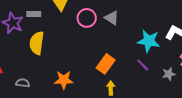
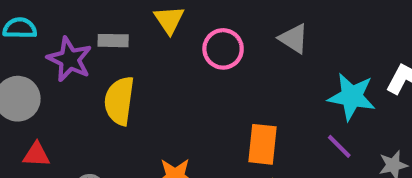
gray triangle: (112, 18) -> (294, 39), moved
orange rectangle: (106, 64) -> (262, 144), turned -30

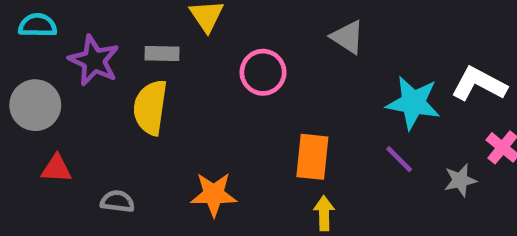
gray rectangle: (113, 41) -> (162, 53), moved
pink circle: (223, 49) -> (263, 72), moved

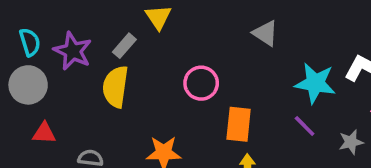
cyan semicircle: (38, 25) -> (30, 42), moved, turned 72
gray rectangle: (162, 53) -> (124, 46), turned -50
pink circle: (263, 72) -> (201, 83), moved

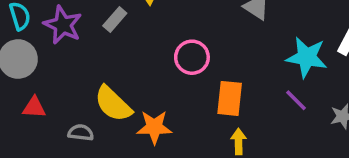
yellow semicircle: (115, 87) -> (113, 104), moved, turned -54

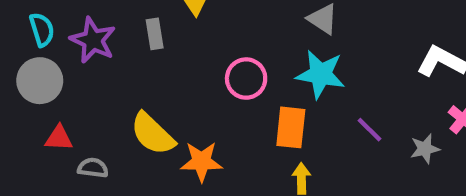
gray rectangle: (115, 20) -> (155, 34), turned -50
cyan star: (307, 57) -> (321, 74), moved
gray semicircle: (81, 133) -> (93, 168), moved

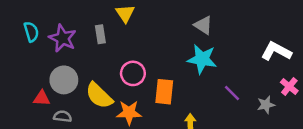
pink circle: (246, 79) -> (133, 73), moved
gray circle: (40, 81) -> (64, 80), moved
orange rectangle: (291, 127) -> (164, 92), moved

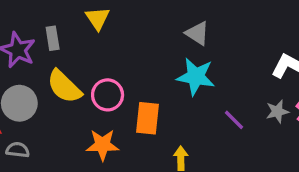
gray rectangle: (100, 34) -> (53, 38), moved
yellow semicircle: (99, 96) -> (64, 87), moved
gray star: (266, 105) -> (277, 112), moved

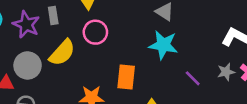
yellow semicircle: (64, 87) -> (62, 53), turned -92
pink circle: (108, 95) -> (95, 32), moved

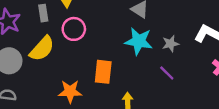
gray rectangle: (53, 16) -> (43, 13), moved
gray star: (226, 72) -> (170, 44), moved

